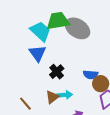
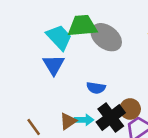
black cross: (57, 72) -> (111, 117), moved, size x1.5
blue semicircle: (91, 75) -> (96, 88), moved

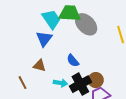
blue semicircle: (96, 88) -> (73, 61), turned 32
brown triangle: (68, 121) -> (39, 66), moved, turned 40

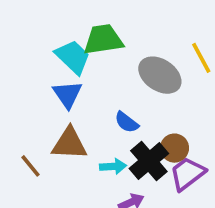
gray ellipse: (86, 24) -> (160, 75), moved
brown triangle: (39, 66) -> (69, 144), size x1.5
brown line: (22, 83) -> (30, 166), moved

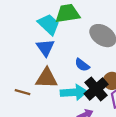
brown line: (30, 166) -> (22, 92), turned -35
cyan arrow: (113, 166) -> (74, 92), size x1.6

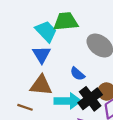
brown line: (22, 92) -> (25, 107), moved

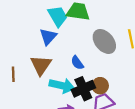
brown triangle: (41, 85) -> (41, 65), turned 45
brown line: (25, 107) -> (13, 74), moved, turned 56

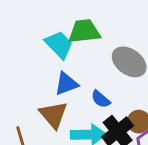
blue triangle: (48, 37) -> (66, 84), moved, turned 42

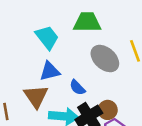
green trapezoid: (84, 31) -> (87, 22), moved

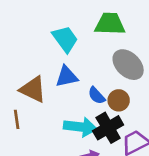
brown triangle: (36, 96) -> (33, 89), moved, turned -32
brown circle: (108, 110) -> (119, 100), moved

